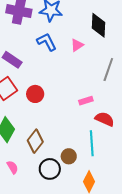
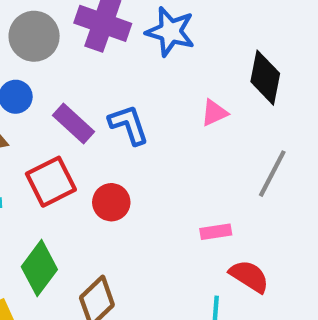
blue L-shape: (47, 42) -> (129, 125), moved

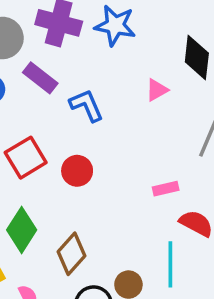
purple rectangle: (73, 124) -> (40, 78), moved

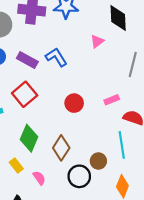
purple rectangle: (40, 78) -> (27, 60), moved
red circle: (77, 171) -> (74, 103), moved

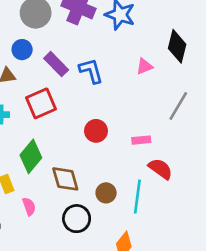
brown diamond: (61, 148) -> (65, 179), turned -65
brown circle: (98, 161) -> (106, 193), moved

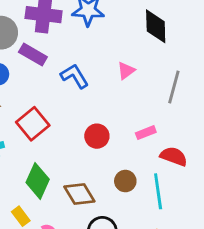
purple rectangle: (56, 64) -> (33, 54), moved
pink triangle: (144, 66) -> (126, 71), moved
brown circle: (106, 193) -> (125, 181), moved

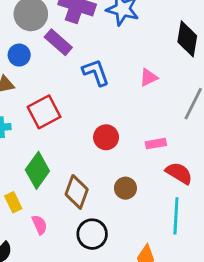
cyan line: (158, 191) -> (176, 216), moved
brown diamond: (79, 194) -> (77, 192), turned 40

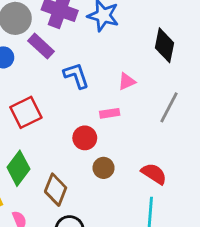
pink rectangle: (156, 144) -> (110, 113), moved
brown circle: (125, 188) -> (104, 168), moved

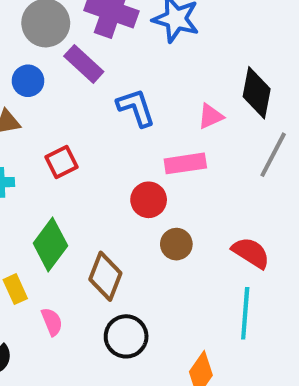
black diamond: (165, 45) -> (257, 93), moved
red square: (26, 112) -> (62, 162), size x0.7
pink rectangle: (110, 113) -> (185, 163), size x1.4

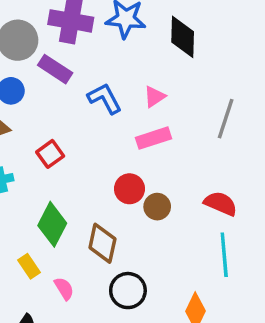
black diamond: (257, 93) -> (183, 37), moved
pink triangle: (211, 116) -> (154, 97), moved
red circle: (149, 200) -> (129, 189), moved

